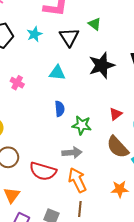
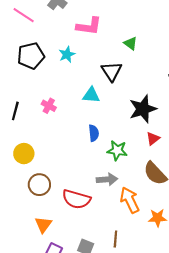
black triangle: (69, 37) -> (112, 71), moved
black star: (102, 65) -> (143, 109), moved
orange arrow: (77, 180) -> (130, 200), moved

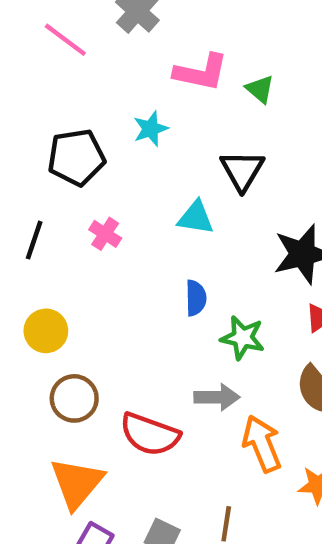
green triangle: (130, 43) -> (260, 89), moved
black pentagon: (31, 56) -> (76, 157), moved
orange triangle: (43, 225) -> (77, 483), size x1.5

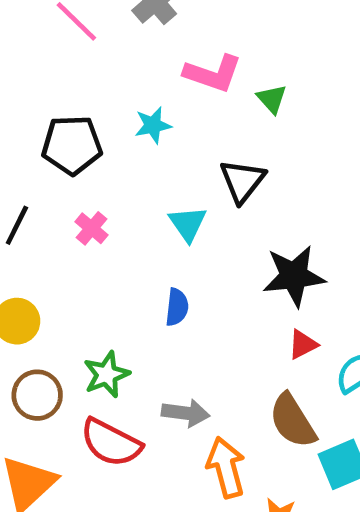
cyan triangle: (196, 218) -> (188, 224), turned 39
green star: (243, 338) -> (107, 374), moved, turned 30

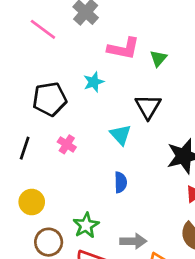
green triangle: (272, 99) -> (158, 58), turned 30

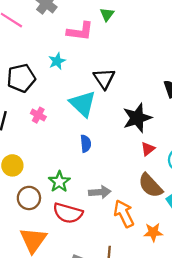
green triangle: (158, 58) -> (107, 14), moved
cyan triangle: (120, 135) -> (83, 104), size x1.5

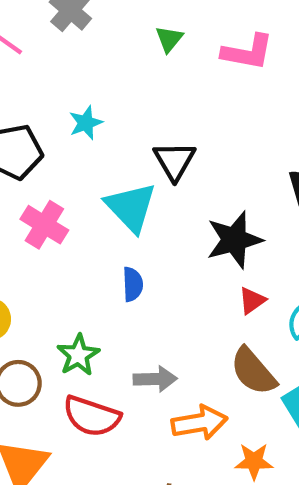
green triangle: (107, 14) -> (169, 39), moved
pink L-shape: (80, 31) -> (247, 52), moved
pink cross: (38, 115) -> (44, 225), size x1.5
orange arrow: (124, 214) -> (199, 423), turned 104

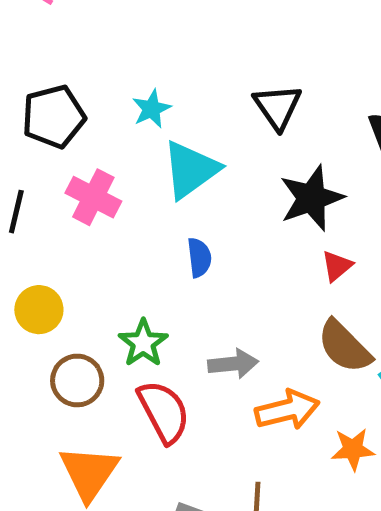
cyan star: (86, 123) -> (152, 109), moved
black triangle: (175, 161) -> (278, 107), moved
cyan triangle: (131, 207) -> (191, 170), turned 42
red semicircle: (92, 416) -> (164, 412), turned -132

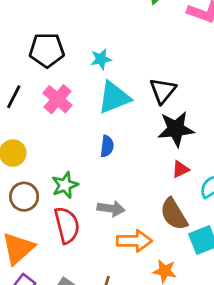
black triangle: (278, 107) -> (163, 91), moved

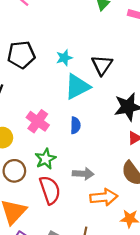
black triangle: (163, 91) -> (102, 65), moved
pink cross: (57, 99) -> (38, 121), moved

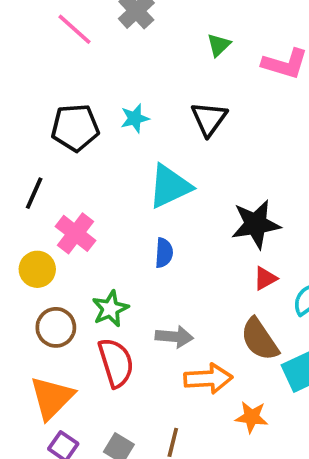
cyan star: (64, 58) -> (135, 118), moved
black triangle: (102, 65) -> (209, 119), moved
pink cross: (38, 121) -> (76, 233), moved

